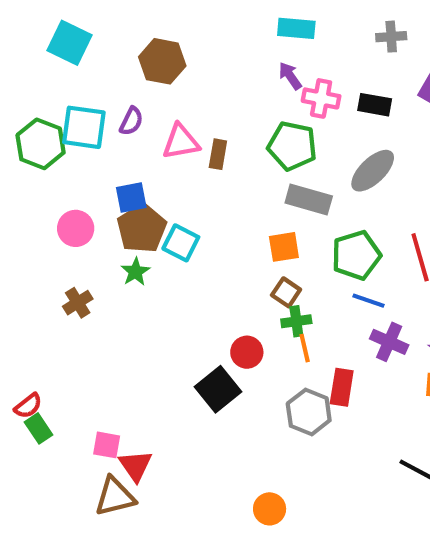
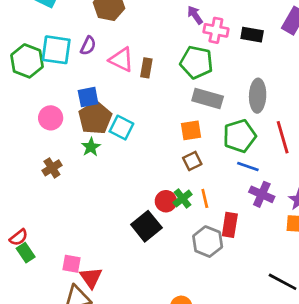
pink triangle: (181, 142) -> (121, 60), turned 36
gray ellipse: (373, 171) -> (258, 96), moved, turned -44
brown square: (286, 292) -> (192, 161), turned 30
green cross: (296, 321) -> (183, 198), moved, turned -30

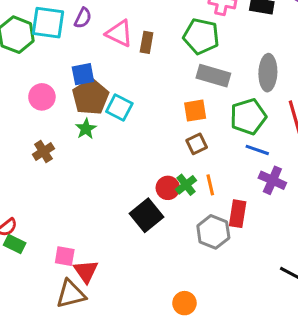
green rectangle: (26, 253) -> (15, 244), turned -30

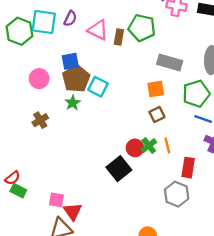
green pentagon: (201, 36) -> (142, 28), moved
gray hexagon: (213, 232) -> (177, 194), moved

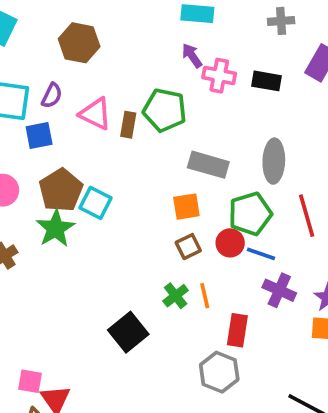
blue square: (70, 61) -> (39, 136), moved
green star: (73, 103) -> (55, 228), size x1.5
red circle: (135, 148) -> (230, 243), moved

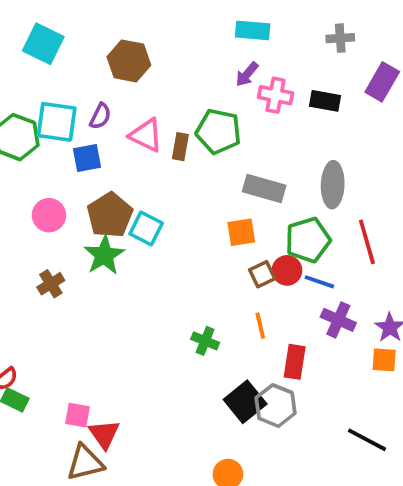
purple arrow: (192, 56) -> (247, 74), turned -105
brown square: (188, 247) -> (262, 274), moved
green cross: (176, 296) -> (205, 341), moved, turned -30
black square: (128, 332) -> (245, 402), moved

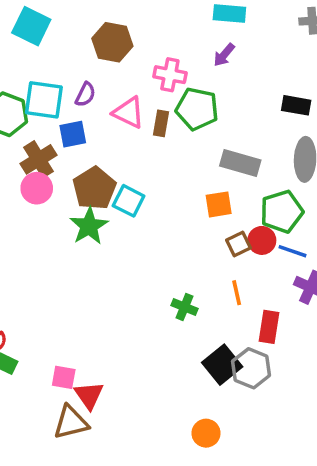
pink cross: (276, 95) -> (170, 75), moved
black rectangle: (325, 101) -> (296, 105), moved
brown cross: (51, 284) -> (39, 159), moved, size x1.4

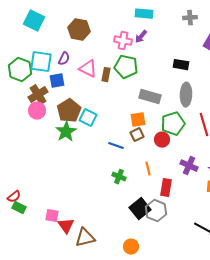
pink cross: (170, 75) -> (123, 41), moved
brown square: (238, 244) -> (137, 135), moved
blue line: (292, 251) -> (116, 146), moved
brown triangle: (71, 422) -> (85, 238), moved

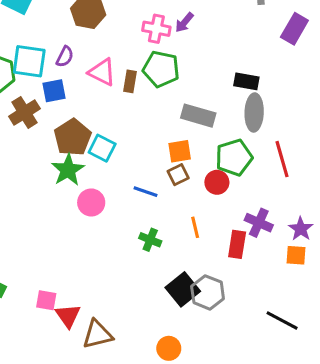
black rectangle: (181, 65) -> (246, 81), moved
pink circle: (37, 111) -> (91, 202), moved
red rectangle: (166, 188) -> (237, 244), moved

